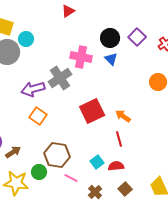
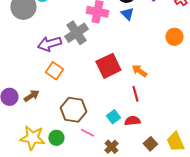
brown arrow: (13, 152) -> (31, 96), moved
green circle: (39, 172) -> (56, 138), moved
brown square: (125, 189) -> (150, 144), moved

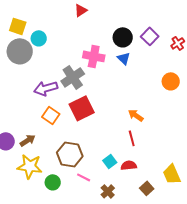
red square: (108, 66) -> (82, 108), moved
yellow star: (32, 138) -> (30, 166), moved
yellow trapezoid: (175, 142) -> (172, 174), moved

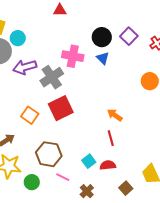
red triangle: (81, 10) -> (60, 10), turned 32
purple arrow: (46, 88) -> (25, 67), moved

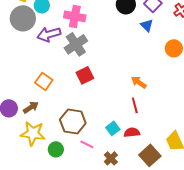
pink cross: (73, 56) -> (75, 16), moved
blue triangle: (103, 58) -> (147, 25), moved
red square: (61, 108) -> (85, 75), size x0.7
orange square: (30, 115) -> (44, 81), moved
brown square: (126, 188) -> (150, 155), size x1.5

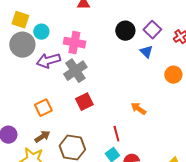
orange square: (44, 81) -> (43, 108), turned 30
red line: (135, 105) -> (116, 134), moved
brown arrow: (31, 107) -> (42, 137), moved

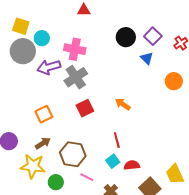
orange arrow: (138, 109) -> (123, 104), moved

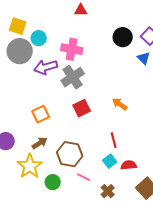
yellow star: (33, 166) -> (30, 166), turned 30

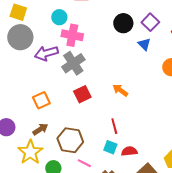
cyan circle: (39, 38) -> (59, 17), moved
cyan square: (110, 161) -> (110, 147), turned -32

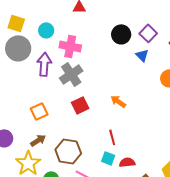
cyan circle: (59, 17) -> (46, 30), moved
purple arrow: (46, 53) -> (44, 64), turned 110

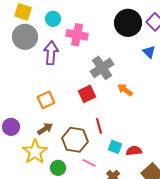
black circle: (121, 34) -> (128, 23), size x1.4
blue triangle: (142, 55) -> (149, 52), moved
gray cross: (71, 74) -> (102, 68), moved
red line: (112, 137) -> (99, 126), moved

